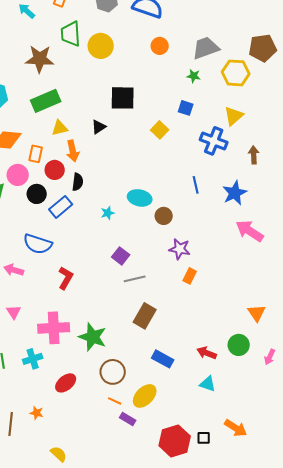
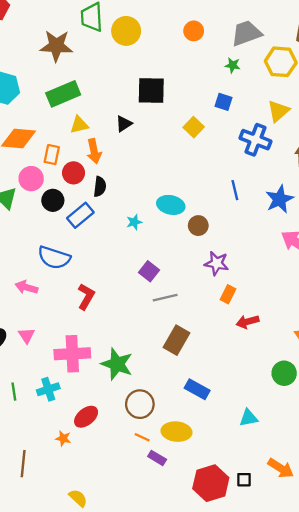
red arrow: (207, 353) -> (247, 322), moved, turned -36
cyan triangle: (208, 384) -> (249, 418), turned -30
yellow ellipse: (145, 396) -> (176, 432), turned 50
orange star: (37, 413) -> (63, 438), moved

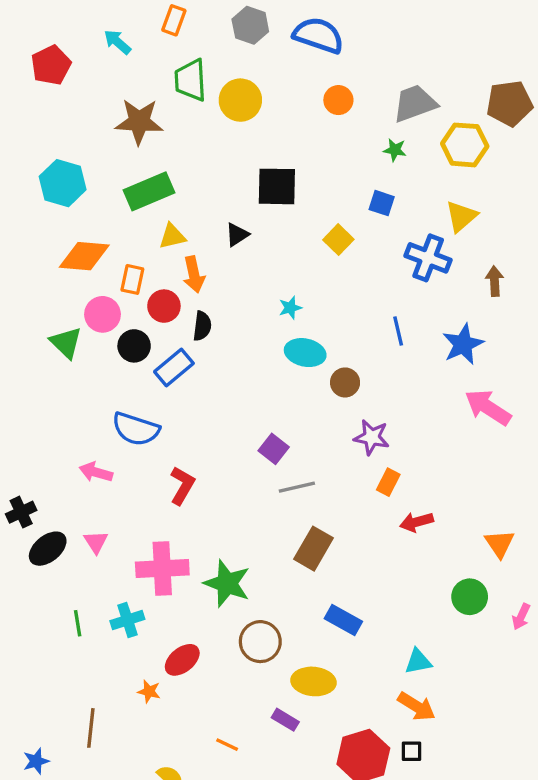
cyan star: (134, 222) -> (290, 308), moved
orange line: (142, 437) -> (227, 745), moved
orange arrow: (281, 468) -> (416, 706), moved

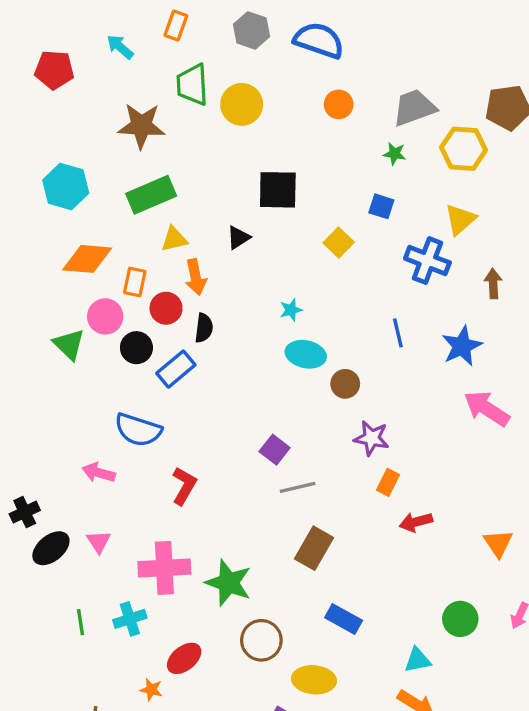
red pentagon: (51, 65) -> (54, 70), turned 30
green circle: (470, 597) -> (460, 619), moved

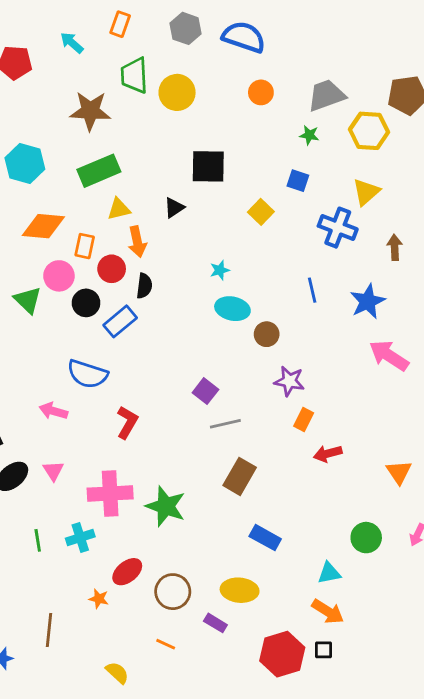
brown circle: (261, 640) -> (173, 592), moved

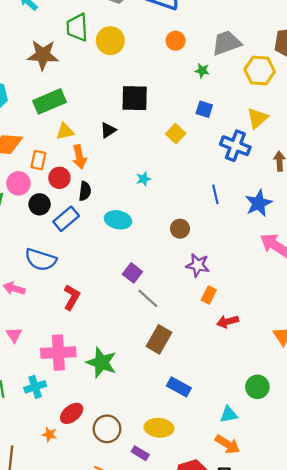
green star: (309, 135) -> (202, 71), moved
cyan ellipse: (232, 309) -> (118, 220), moved
gray line: (225, 424) -> (148, 298), turned 55

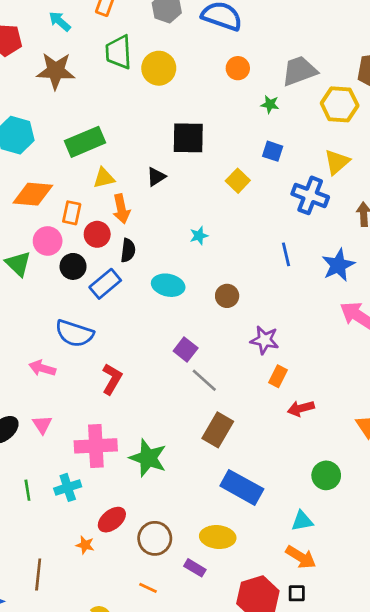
brown star: (43, 55) -> (56, 71), moved
brown circle: (180, 229) -> (227, 296), moved
blue rectangle: (179, 387) -> (242, 487), size x1.4
green circle: (257, 387) -> (326, 475), moved

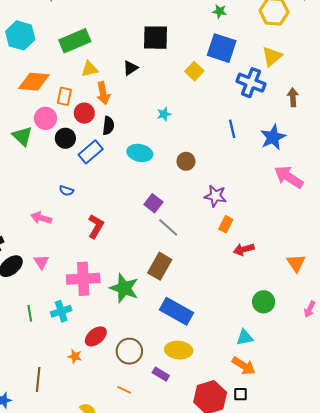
blue square: (273, 151) -> (222, 48), size x1.8
blue semicircle: (74, 333) -> (66, 191), size x0.5
brown rectangle: (218, 430) -> (160, 266), moved
blue rectangle: (242, 487) -> (177, 311), moved

